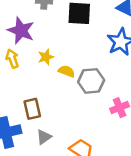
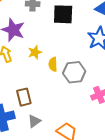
yellow semicircle: (67, 71) -> (53, 64), turned -112

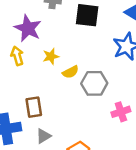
yellow semicircle: (53, 64) -> (71, 72), turned -120

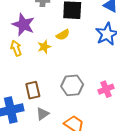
yellow semicircle: (71, 72) -> (63, 35), moved
gray hexagon: (94, 83) -> (72, 85), moved

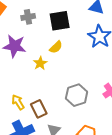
yellow arrow: (16, 48) -> (18, 102), moved

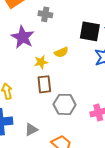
black square: (60, 21) -> (90, 31), moved
brown rectangle: (39, 109) -> (44, 84), moved

